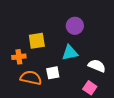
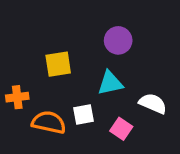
orange cross: (19, 57) -> (17, 97), moved
pink square: (90, 88) -> (121, 129), moved

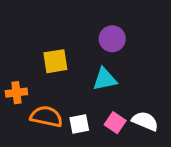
white semicircle: (153, 103) -> (145, 121), moved
white square: (83, 114) -> (79, 124), moved

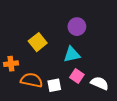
yellow square: (55, 61) -> (38, 42), turned -30
pink square: (115, 123) -> (77, 76), moved

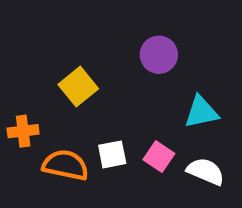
cyan triangle: (72, 54) -> (201, 112), moved
white square: (54, 85) -> (112, 154), moved

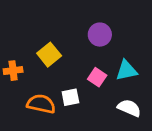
orange cross: (23, 131) -> (13, 71), moved
pink square: (159, 157) -> (97, 77), moved

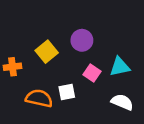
purple circle: (100, 35) -> (82, 40), moved

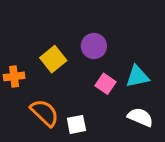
white square: (67, 92) -> (76, 124), moved
orange semicircle: (39, 98) -> (45, 113), turned 32

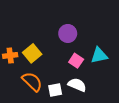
yellow square: (53, 59) -> (32, 53), moved
white semicircle: (140, 117) -> (77, 85), moved

